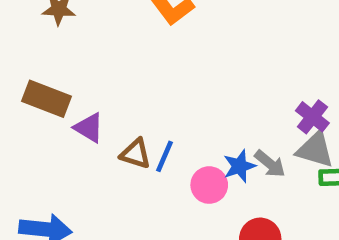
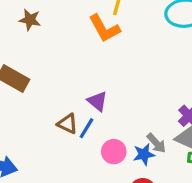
purple triangle: (89, 128) -> (97, 101), moved
blue star: (239, 166) -> (144, 154), moved

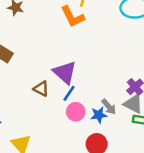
purple triangle: (97, 101) -> (65, 72), size x1.5
blue line: (87, 128) -> (69, 93), moved

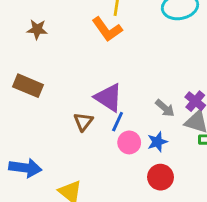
brown triangle: (41, 89) -> (83, 122), turned 49
gray arrow: (109, 107) -> (165, 108), moved

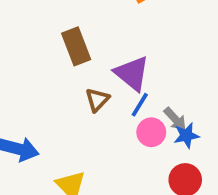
brown rectangle: (28, 86) -> (76, 46), moved, turned 40
gray arrow: (165, 108) -> (175, 119), moved

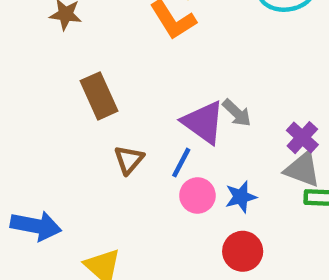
purple triangle: (132, 73) -> (203, 122), moved
gray arrow: (175, 119) -> (237, 113), moved

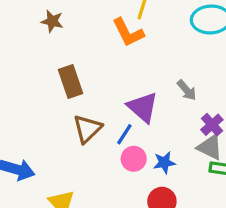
gray arrow: (237, 113) -> (187, 90), moved
brown triangle: (129, 160) -> (87, 129), size x1.4

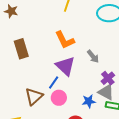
orange L-shape: (128, 32) -> (65, 40), moved
brown triangle: (87, 129) -> (34, 96), moved
blue star: (164, 163) -> (89, 101), moved

